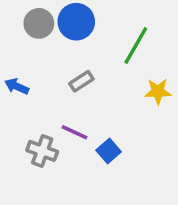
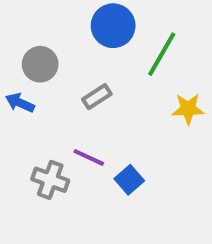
blue circle: (76, 22) -> (113, 26), moved
gray circle: (39, 23) -> (40, 64), moved

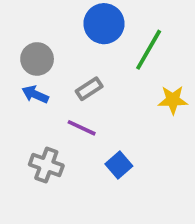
blue arrow: (20, 103) -> (35, 94), moved
purple line: (89, 157) -> (82, 128), moved

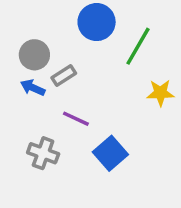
gray rectangle: (89, 89) -> (64, 76), moved
blue square: (119, 165) -> (110, 153), size x1.4

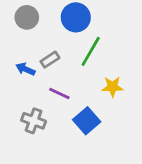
green line: (138, 46) -> (91, 51), moved
gray circle: (34, 55) -> (27, 17), moved
yellow star: (160, 93) -> (112, 87), moved

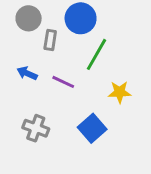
gray rectangle: (50, 60) -> (50, 40), moved, turned -48
purple line: (59, 94) -> (63, 82), moved

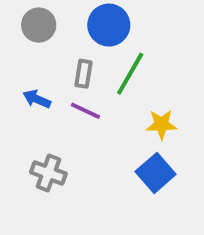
gray rectangle: (50, 40) -> (84, 74), moved
blue square: (92, 128) -> (156, 173), moved

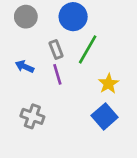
gray rectangle: (84, 74) -> (56, 49), turned -30
purple line: (85, 111) -> (57, 74), turned 48
yellow star: (161, 124) -> (109, 84), turned -30

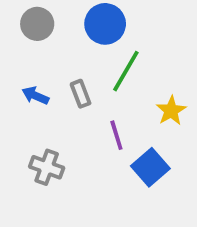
gray rectangle: (56, 49) -> (81, 94), moved
purple line: (57, 74) -> (116, 135), moved
yellow star: (109, 84) -> (171, 111), moved

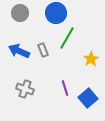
blue arrow: (35, 96) -> (19, 51), size x1.5
purple line: (116, 135) -> (65, 88), moved
blue square: (150, 167) -> (88, 98), moved

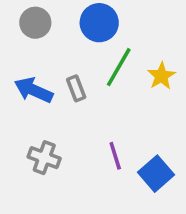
yellow star: (91, 59) -> (161, 76), moved

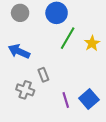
gray rectangle: (76, 88) -> (43, 75), moved
purple line: (115, 156) -> (66, 100), moved

